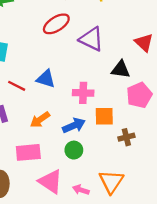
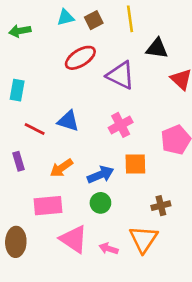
black triangle: (121, 69) -> (157, 48), moved
pink cross: (83, 93) -> (121, 125), moved, turned -30
brown cross: (126, 137) -> (161, 206), moved

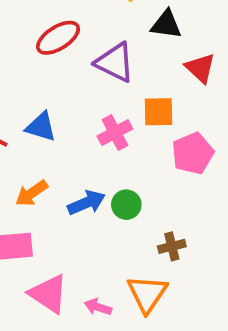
orange square: (135, 164) -> (159, 112), moved
green circle: (100, 203) -> (126, 205), moved

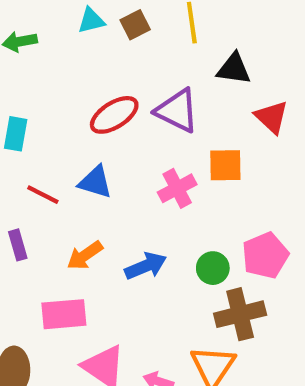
red ellipse: (58, 38) -> (114, 115), moved
pink pentagon: (193, 153) -> (265, 255), moved
green circle: (126, 205) -> (213, 268), moved
brown cross: (172, 246) -> (240, 314), size x1.6

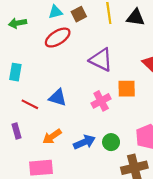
black triangle: (234, 69) -> (136, 18), moved
red ellipse: (114, 115) -> (58, 38), moved
green circle: (213, 268) -> (111, 142), moved

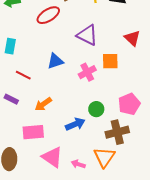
blue triangle: (58, 98) -> (55, 61), moved, turned -36
purple rectangle: (16, 131) -> (11, 99), turned -48
blue arrow: (84, 142) -> (75, 124), moved

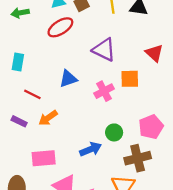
orange arrow: (43, 104) -> (48, 118), moved

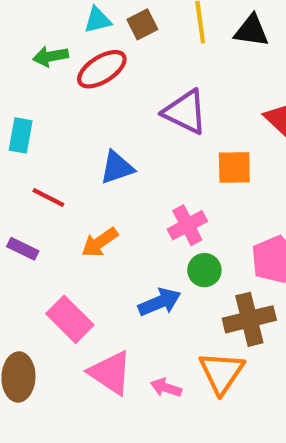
green arrow: (20, 13) -> (51, 56), moved
pink cross: (104, 91) -> (187, 225), moved
orange arrow: (48, 118) -> (100, 242), moved
pink rectangle: (44, 158) -> (70, 319), turned 50

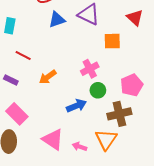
blue triangle: (117, 168) -> (57, 20), moved
pink rectangle: (70, 319) -> (17, 114), moved

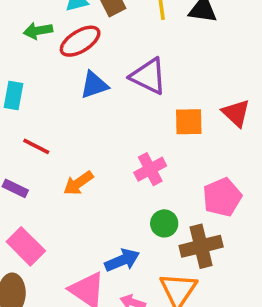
red triangle: (135, 18) -> (236, 113), moved
green circle: (98, 90) -> (164, 223), moved
blue arrow: (76, 106) -> (122, 260), moved

